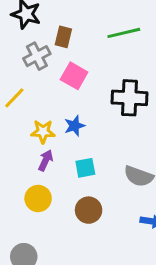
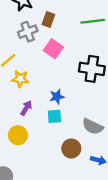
blue star: (75, 126) -> (57, 97), moved
yellow star: (43, 132) -> (20, 79), moved
brown circle: (89, 210) -> (71, 148), moved

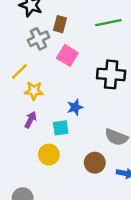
purple arrow: (26, 108) -> (31, 120), moved
cyan square: (54, 116) -> (61, 128), moved
yellow circle: (18, 135) -> (49, 155), moved

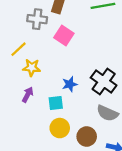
gray cross: (38, 39) -> (37, 19), turned 30
black cross: (111, 74) -> (104, 81), moved, turned 30
yellow circle: (49, 155) -> (60, 128), moved

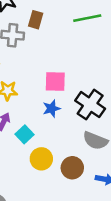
pink square: (64, 35) -> (55, 81), moved, turned -30
cyan square: (56, 103) -> (24, 134), moved, turned -35

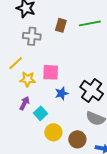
brown rectangle: (36, 20) -> (61, 25), moved
pink square: (55, 81) -> (51, 72), moved

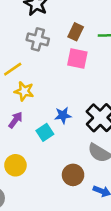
pink square: (51, 72) -> (77, 59), moved
cyan square: (41, 113) -> (45, 132), moved
yellow circle: (53, 132) -> (15, 165), moved

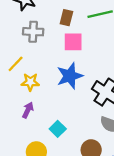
blue star: (63, 115) -> (70, 76), moved, size x1.6
cyan square: (45, 132) -> (58, 129), moved

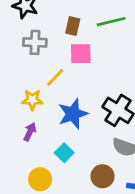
yellow line: (16, 64) -> (55, 77), moved
blue star: (70, 76) -> (73, 114), moved

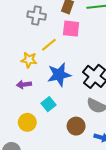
purple arrow: (30, 132) -> (24, 84), turned -128

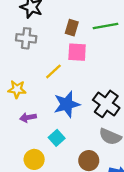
gray cross: (37, 15) -> (26, 38), moved
yellow star: (29, 60) -> (17, 89), moved

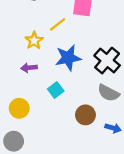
yellow star: (17, 89) -> (34, 41), moved, turned 30
yellow circle: (34, 159) -> (19, 108), moved

